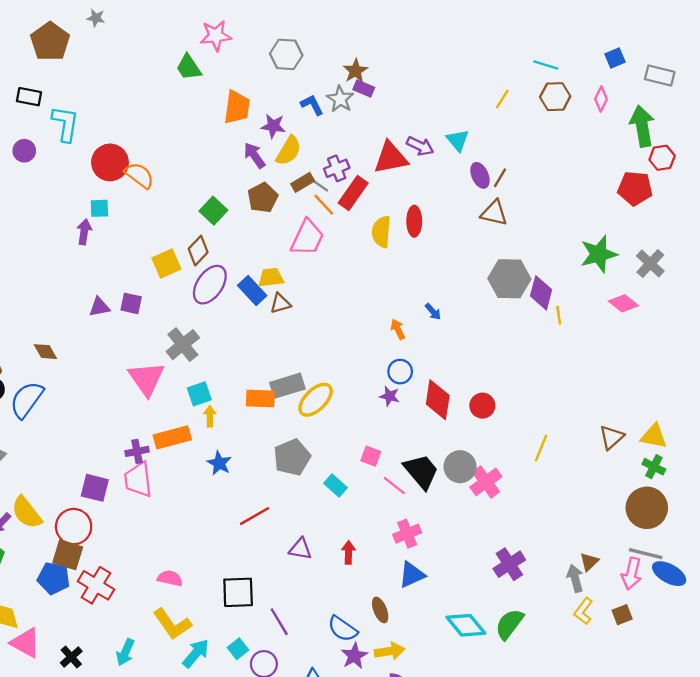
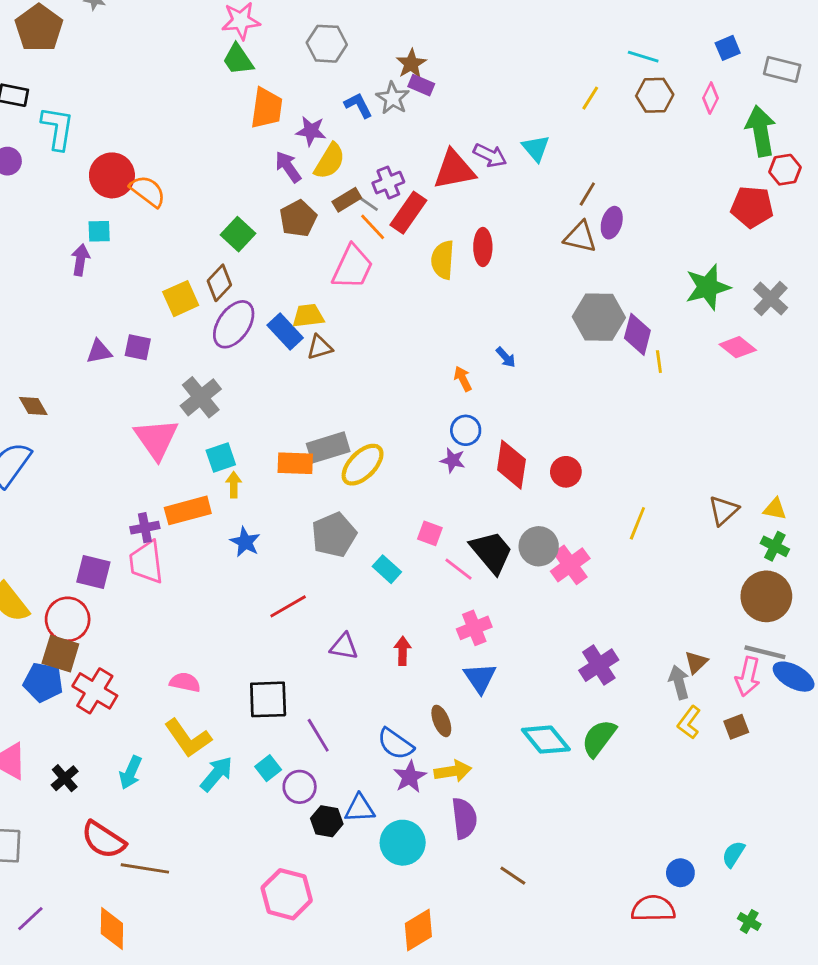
green trapezoid: (189, 67) -> (238, 59), moved
purple ellipse: (480, 175) -> (612, 223), moved, turned 40
yellow triangle: (654, 436) -> (775, 509), size x0.7
blue triangle: (412, 575) -> (480, 678), turned -40

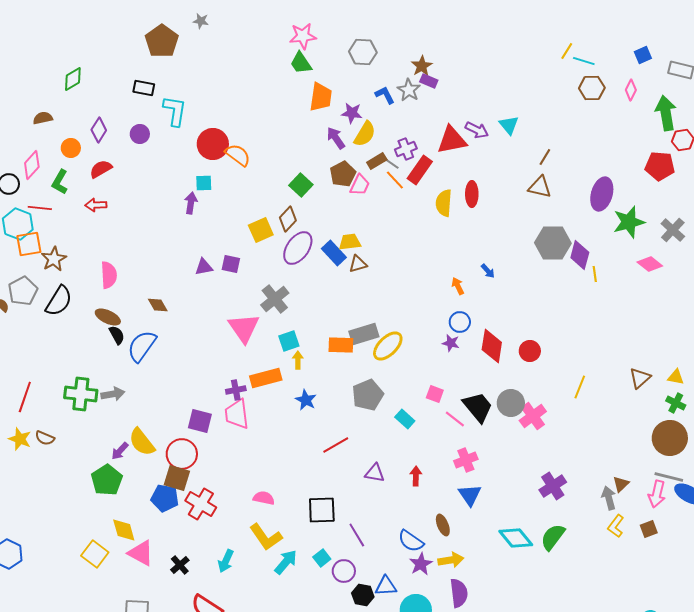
yellow line: (590, 98) -> (567, 51), moved
purple ellipse: (612, 223) -> (602, 194), moved, size x1.5
pink trapezoid: (353, 267) -> (360, 185), moved, size x0.7

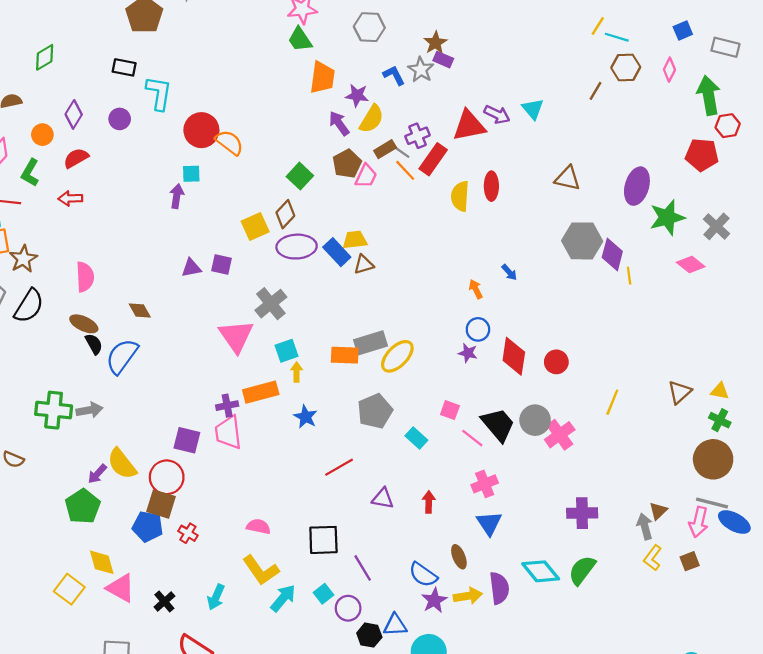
brown line: (545, 157) -> (596, 91), moved
purple ellipse: (298, 248) -> (297, 247), turned 52
purple cross: (553, 486) -> (582, 513), turned 32
red cross: (201, 504) -> (188, 533), size x0.6
purple semicircle: (459, 593) -> (499, 588), moved

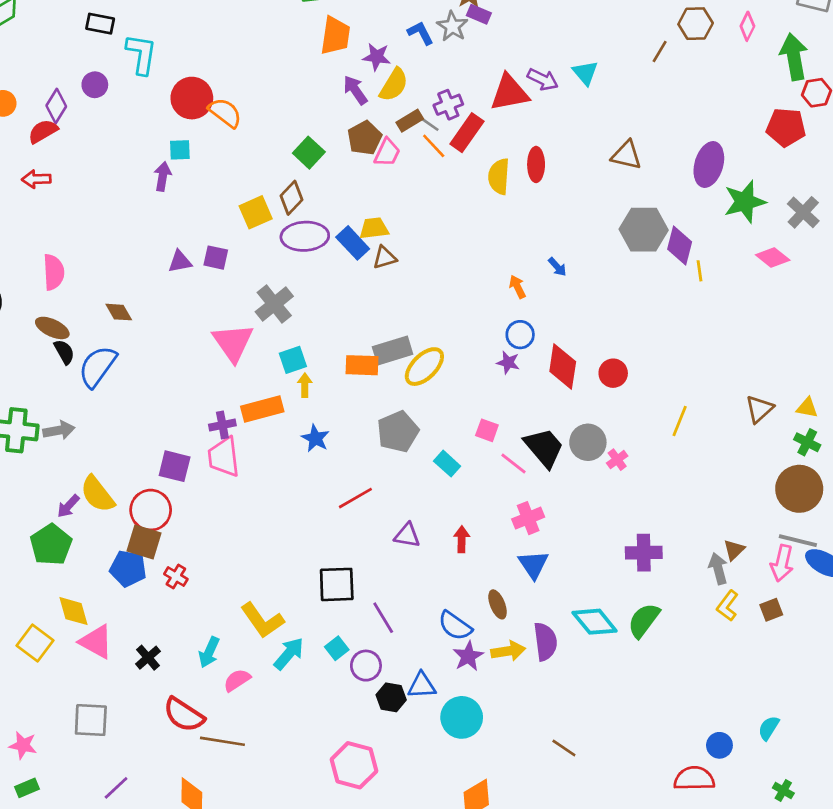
purple diamond: (74, 114) -> (56, 106), moved
pink cross: (560, 435) -> (617, 460), size x0.6
pink semicircle: (258, 526) -> (237, 680), moved, turned -45

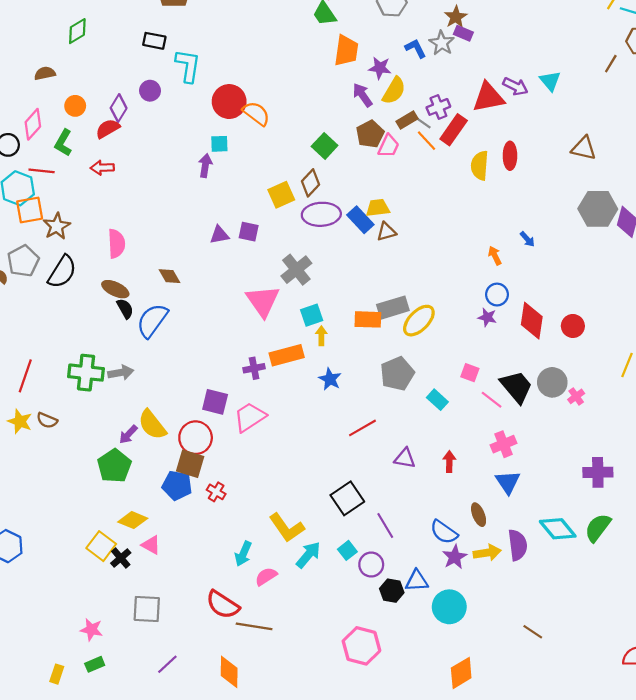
pink trapezoid: (224, 457) -> (250, 417), moved, turned 64
black square: (337, 584) -> (347, 498), turned -32
yellow diamond: (74, 611) -> (133, 520), turned -52
pink triangle: (96, 642) -> (151, 545), size x0.7
black cross: (148, 658) -> (121, 558), moved

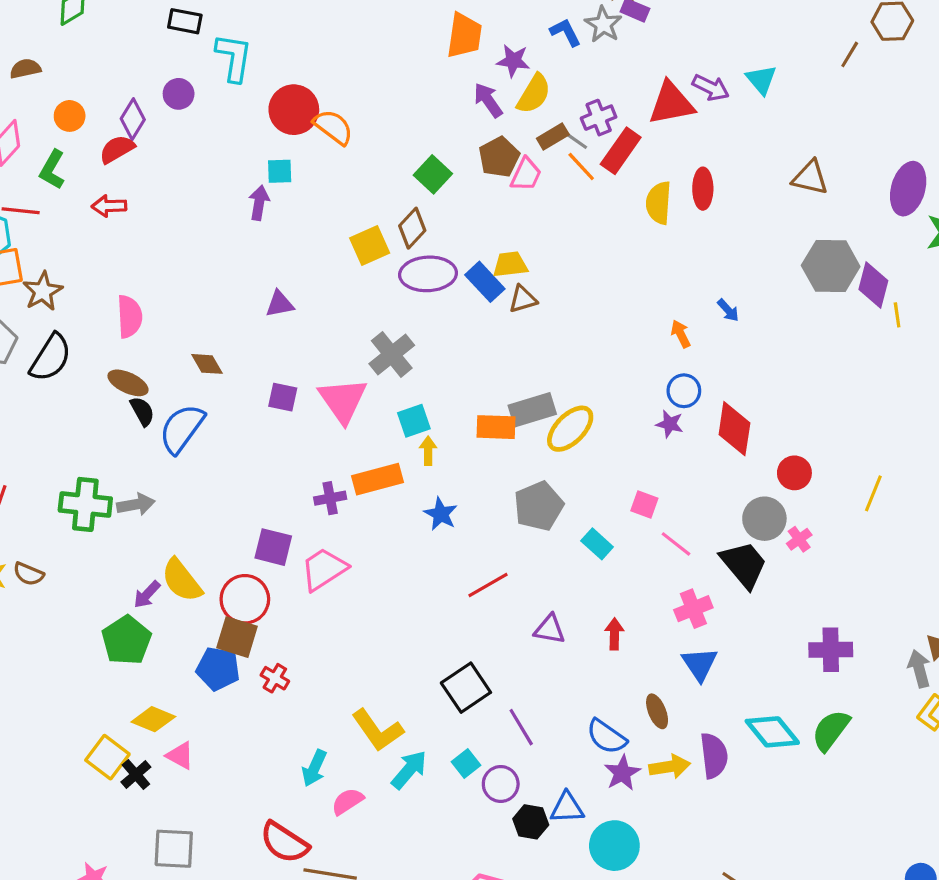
purple square: (249, 232) -> (283, 397), moved
red circle: (573, 326) -> (794, 473), moved
black trapezoid: (516, 387) -> (744, 564), moved

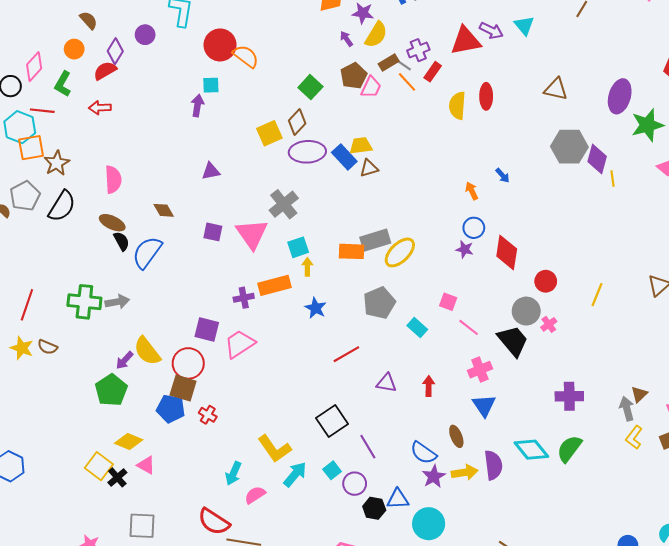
brown semicircle: (25, 69) -> (89, 20), moved, turned 60
purple arrow: (488, 100) -> (346, 39), size x0.7
red rectangle: (621, 151) -> (433, 72), size x0.7

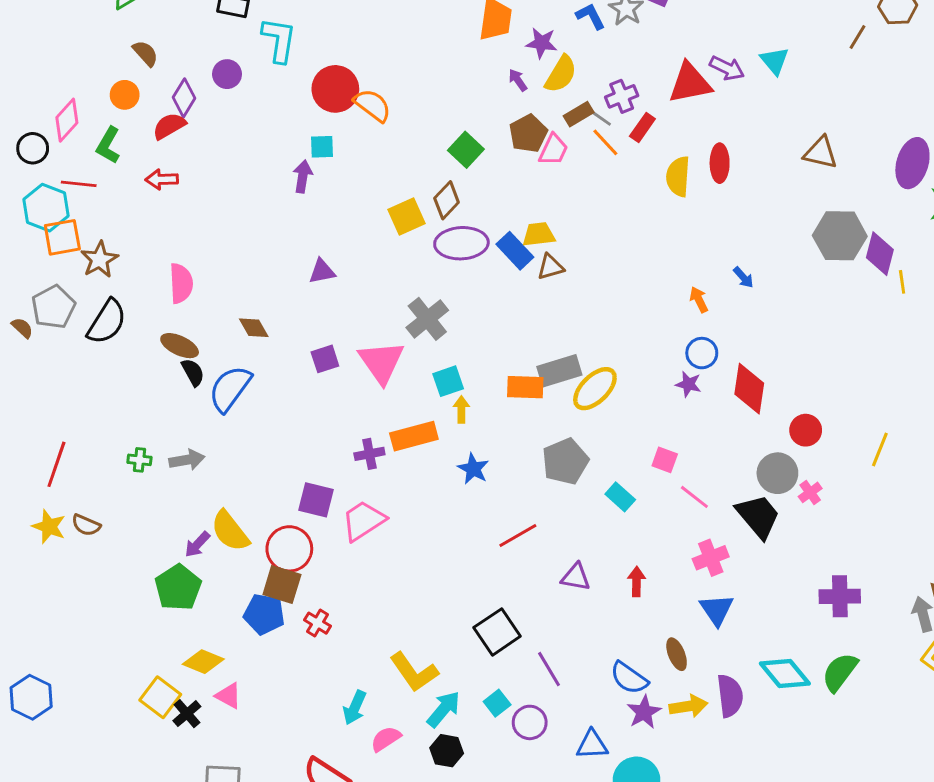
purple square: (213, 232) -> (325, 359), turned -30
green cross: (84, 302) -> (139, 460), size x0.5
black hexagon: (374, 508) -> (447, 751), moved

